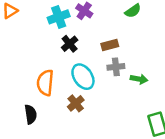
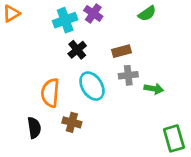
brown cross: (76, 103) -> (72, 122), moved, turned -35

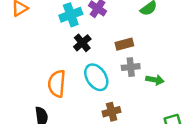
brown cross: (72, 122) -> (112, 112), moved, turned -30

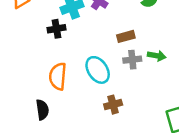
black cross: (82, 43) -> (57, 29), moved, turned 30
green arrow: (155, 80) -> (157, 56), moved

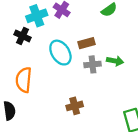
black cross: (57, 29) -> (23, 36), turned 35
cyan ellipse: (98, 70) -> (60, 53), moved

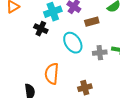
brown rectangle: (87, 43) -> (92, 22), moved
orange semicircle: (24, 80) -> (52, 74), moved

